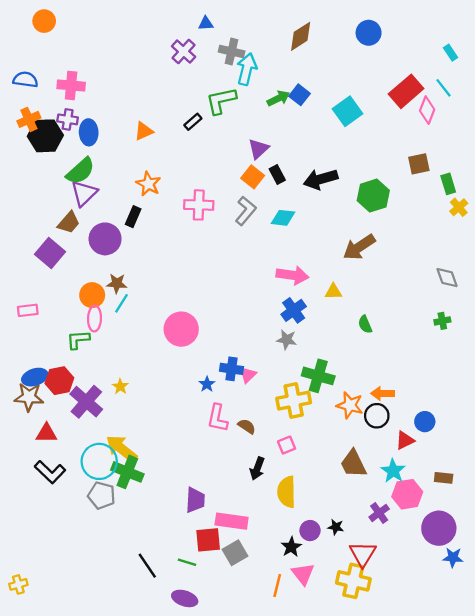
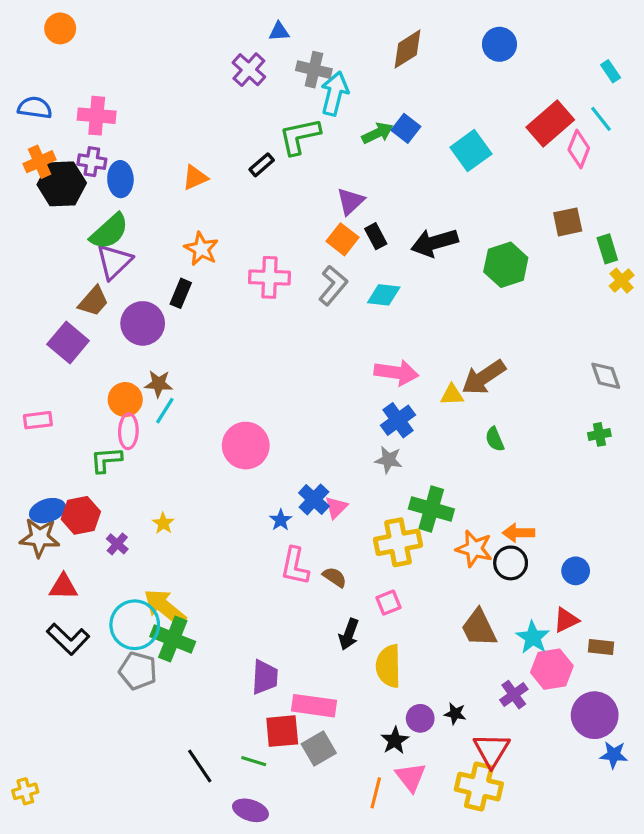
brown arrow: (359, 247) -> (484, 377), moved
blue cross: (232, 369) -> (314, 499), turned 35
purple cross: (86, 402) -> (117, 544), size x0.5
red triangle: (405, 440) -> (566, 620), moved

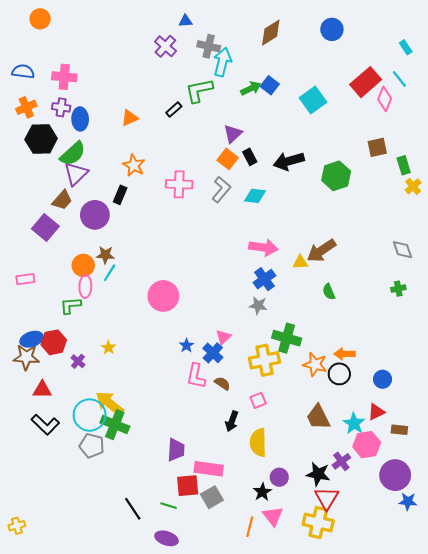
black hexagon: (62, 184) -> (41, 139), moved
blue cross: (314, 499) -> (213, 353), moved
black star: (455, 714) -> (318, 474), moved, size x1.6

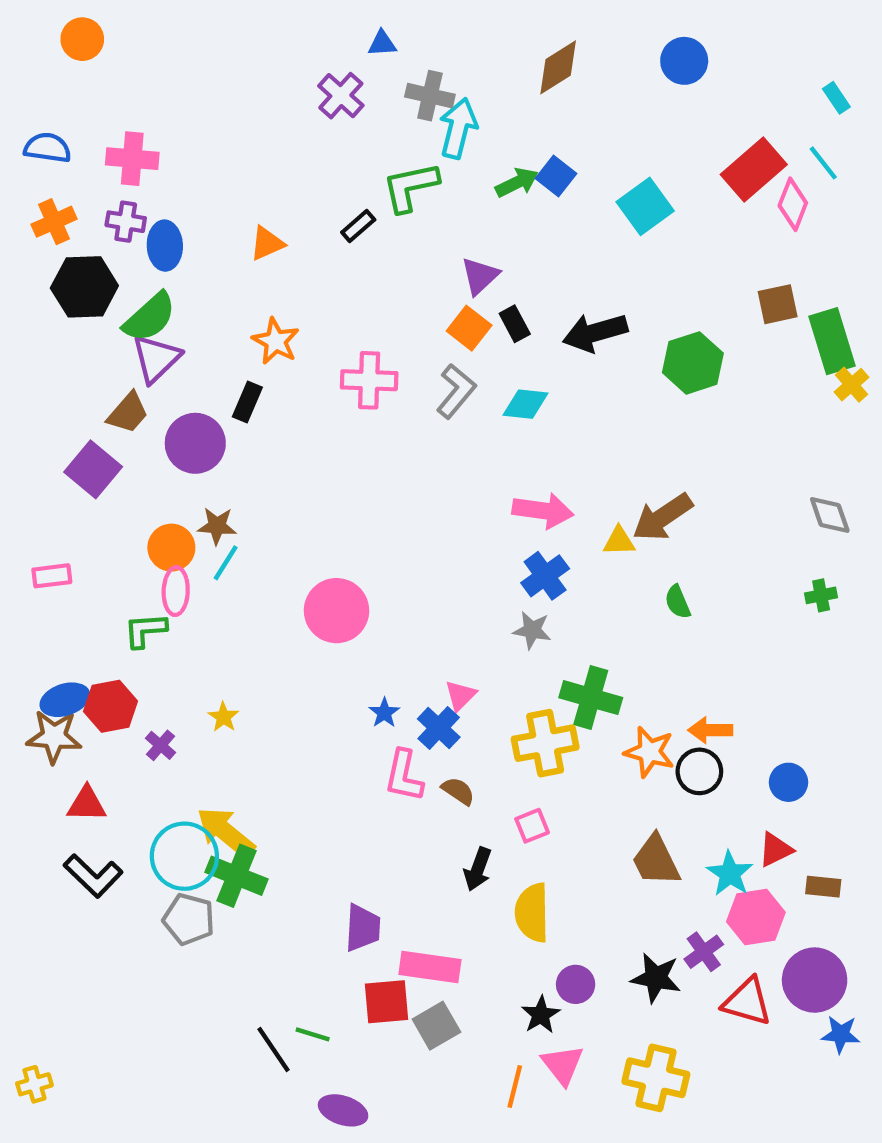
green rectangle: (404, 165) -> (832, 341), size x1.6
red triangle: (327, 498) -> (747, 1002), moved, turned -45
green line: (169, 506) -> (313, 1034), moved

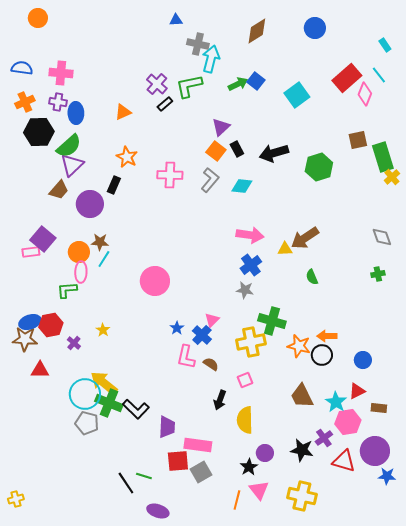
purple cross: (341, 96) -> (157, 84), moved
purple square: (93, 469) -> (43, 239), moved
pink rectangle: (52, 576) -> (31, 252), moved
black L-shape: (93, 876) -> (136, 409), moved

